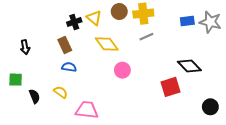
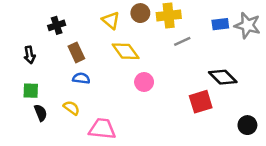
black cross: (74, 22) -> (57, 25), moved
gray line: (146, 37) -> (182, 41), moved
green square: (16, 80) -> (31, 91), moved

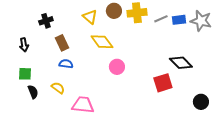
gray line: (182, 41) -> (161, 19), moved

